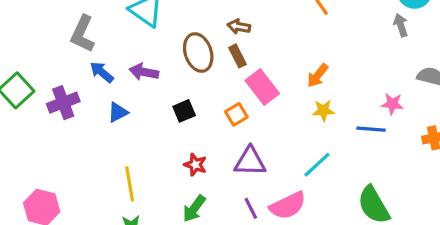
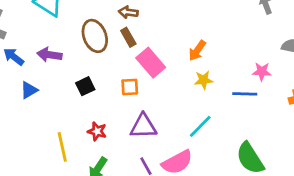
orange square: (236, 114) -> (130, 87), turned 30
yellow line: (130, 184) -> (62, 147), moved

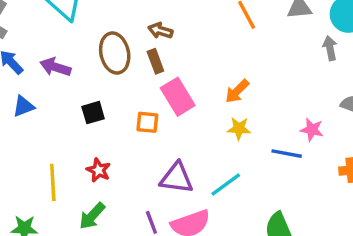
purple triangle: (143, 126) -> (177, 178), moved

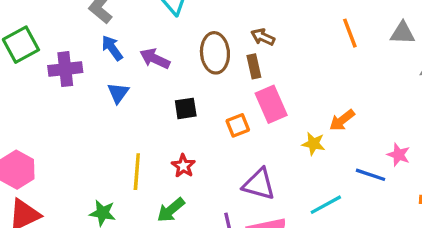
orange arrow: (237, 91) -> (342, 120), moved
blue triangle: (23, 106) -> (118, 93), turned -40
orange square: (147, 122) -> (238, 125), turned -35
yellow star: (239, 128) -> (313, 144), moved
cyan line: (226, 185) -> (326, 205), moved

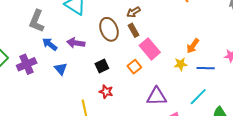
brown arrow: (263, 37) -> (134, 12), turned -40
red star: (183, 166) -> (106, 92), moved
blue line: (370, 175) -> (206, 68), moved

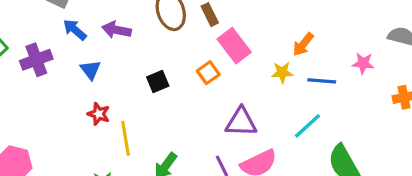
black square: (102, 66) -> (158, 82), moved
red star: (106, 92) -> (99, 114), moved

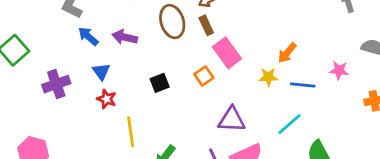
purple cross: (36, 60) -> (56, 84), moved
red star: (99, 114) -> (107, 99), moved

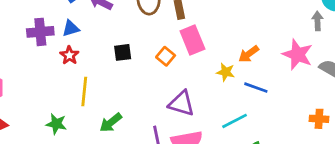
pink star: (339, 70) -> (297, 54), moved, size x1.6
blue triangle: (101, 71) -> (71, 28), turned 36
orange square: (204, 76) -> (166, 56), turned -30
purple cross: (56, 84) -> (40, 32), moved

